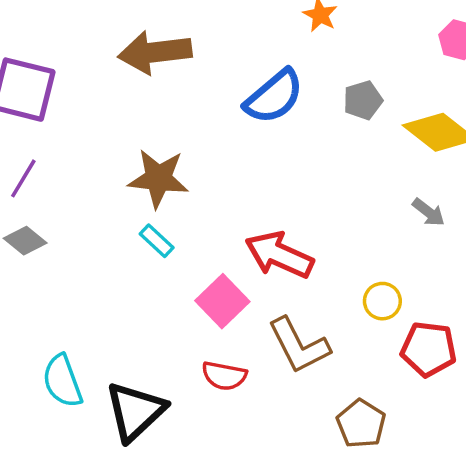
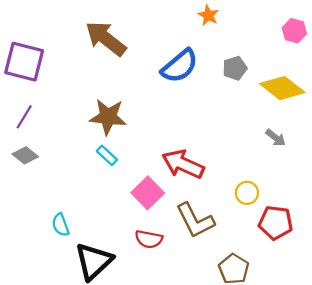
brown arrow: (155, 52) -> (106, 38), turned 45
cyan semicircle: (62, 381) -> (61, 225), moved, size x0.7

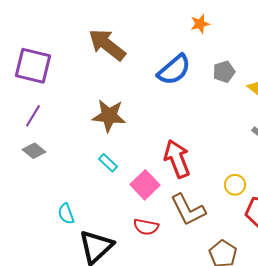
orange star: (208, 15) -> (200, 24), turned 30
cyan rectangle: (107, 155) -> (108, 163), moved
red arrow: (183, 164) -> (177, 159), turned 45

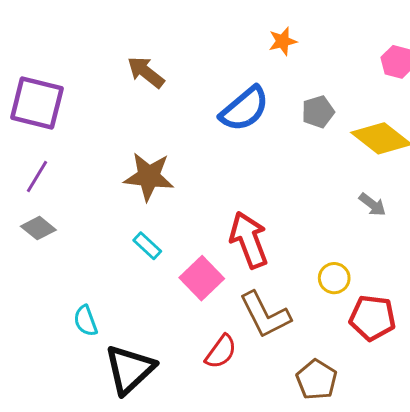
brown arrow: (107, 45) -> (146, 72), size x0.7
red semicircle: (146, 227) -> (221, 352), moved, turned -65

